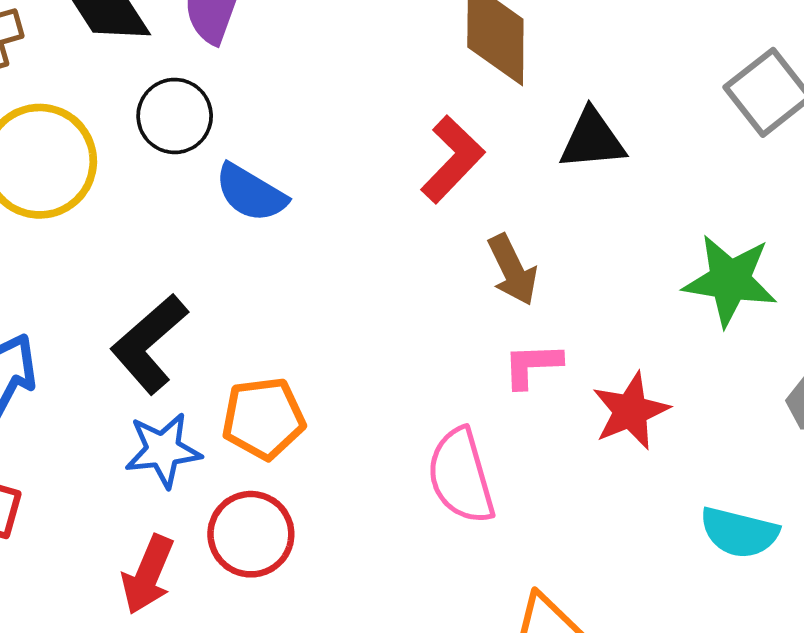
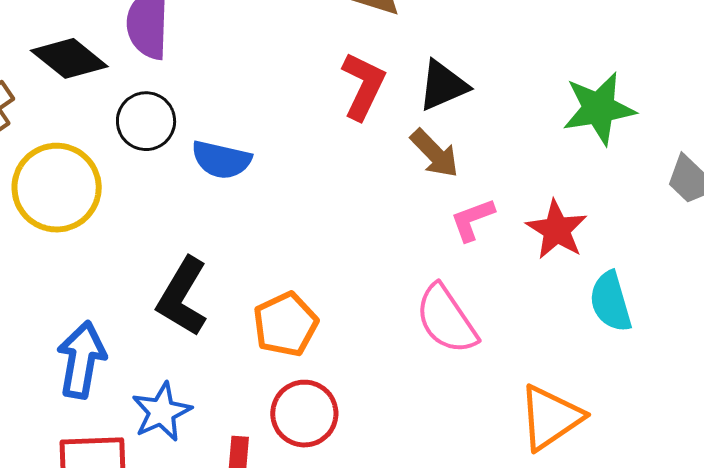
black triangle: (592, 140) -> (443, 85), moved
blue star: (163, 450) -> (162, 412), moved
cyan semicircle: (739, 532) -> (611, 302), moved, turned 78

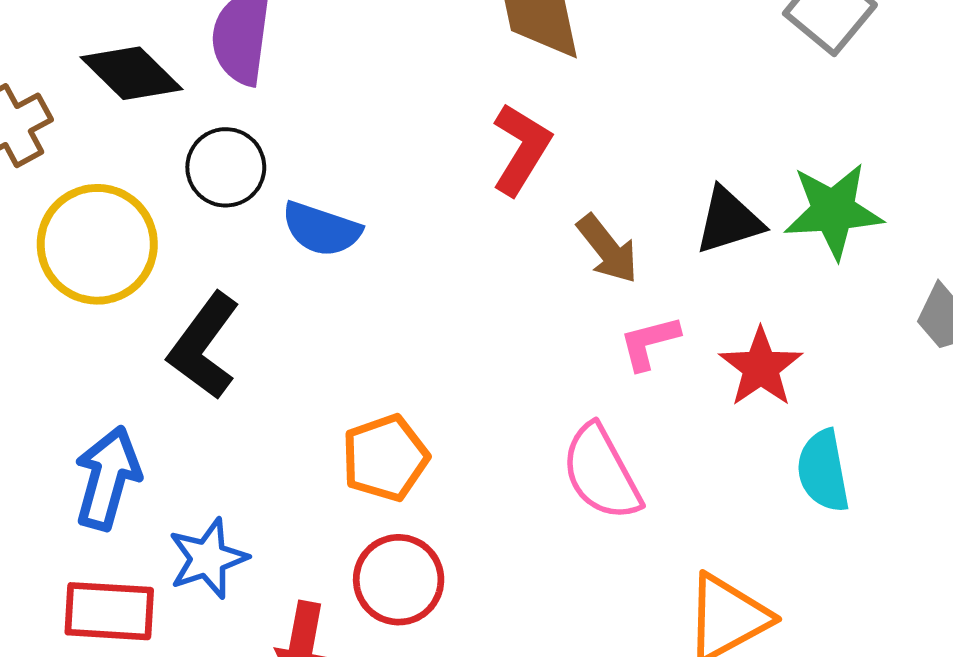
black triangle: (443, 85) -> (729, 221), moved
black L-shape: (182, 297) -> (204, 346), moved

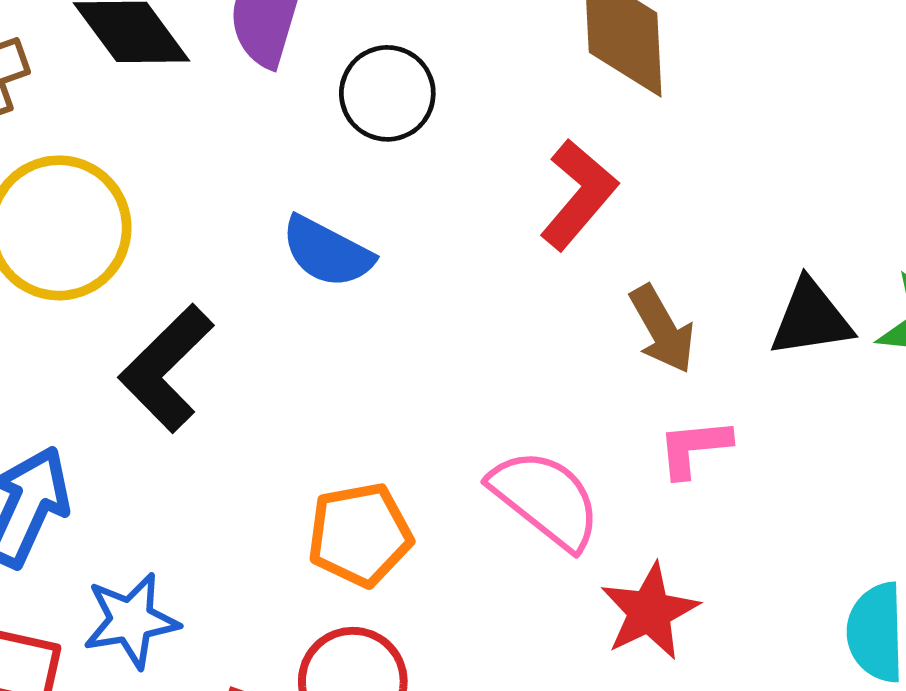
black circle: (226, 167) -> (387, 93), moved
red star: (761, 367) -> (649, 611), moved
pink semicircle: (601, 473) -> (545, 499), moved, turned 148

